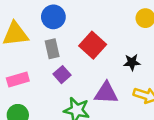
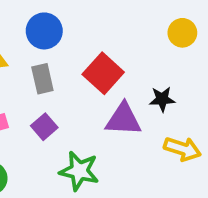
purple square: (62, 75) -> (44, 127), moved
purple triangle: (106, 93) -> (123, 119), moved

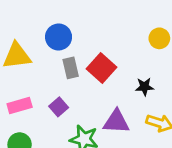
gray rectangle: (42, 79) -> (71, 68), moved
purple triangle: (123, 119) -> (116, 122), moved

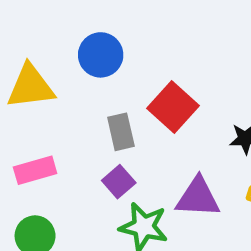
gray rectangle: (71, 68) -> (121, 132), moved
purple square: (59, 107) -> (119, 182), moved

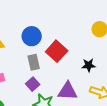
blue circle: (101, 55) -> (32, 36), moved

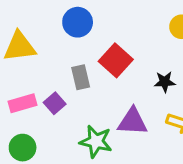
blue circle: (32, 36) -> (78, 22), moved
purple square: (33, 84) -> (55, 103), moved

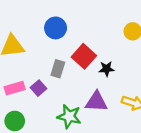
gray rectangle: (81, 77) -> (58, 69), turned 30
black star: (165, 82) -> (107, 69), moved

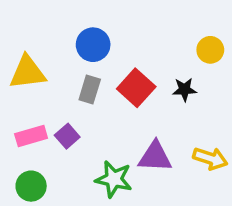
gray rectangle: (58, 69) -> (90, 90), moved
black star: (107, 69) -> (184, 90), moved

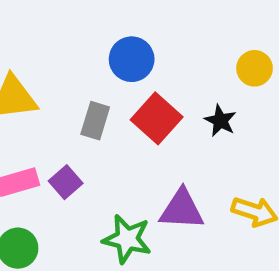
blue circle: (93, 45) -> (132, 59), moved
black star: (184, 90) -> (220, 121), turned 30

